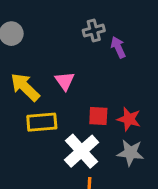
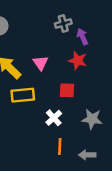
red star: (129, 119) -> (78, 61), moved
white cross: (82, 151) -> (54, 118), size x0.6

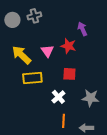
gray cross: (63, 23) -> (34, 16), moved
red star: (78, 61) -> (68, 46), moved

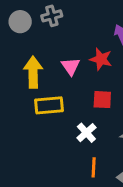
yellow arrow: (21, 55) -> (33, 72), turned 45

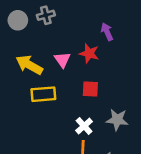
yellow arrow: (33, 72) -> (29, 65), turned -60
white cross: (86, 133) -> (84, 126), moved

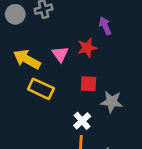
red star: (89, 53) -> (87, 48), turned -30
yellow rectangle: (43, 94) -> (41, 89), turned 30
gray star: (117, 120) -> (112, 102), moved

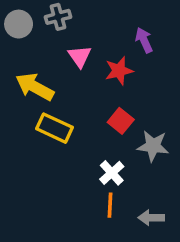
pink triangle: (60, 54) -> (80, 56), moved
red square: (88, 84) -> (121, 121), turned 36

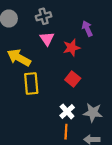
gray cross: (58, 17) -> (44, 16), moved
yellow rectangle: (54, 128) -> (31, 83), turned 60
gray star: (153, 146) -> (93, 113), moved

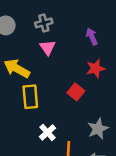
red star: (72, 48) -> (95, 68), moved
white cross: (67, 111) -> (48, 132), moved
gray star: (93, 113) -> (98, 129), turned -30

